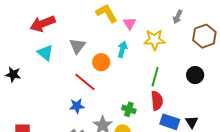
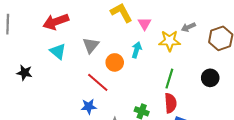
gray arrow: (178, 17) -> (188, 27), moved, turned 40

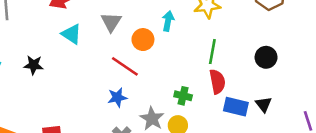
black circle: (210, 78) -> (266, 57), moved

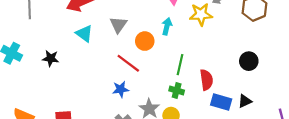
green line: (212, 52) -> (180, 65), moved
black triangle: (264, 104) -> (245, 101), turned 40

